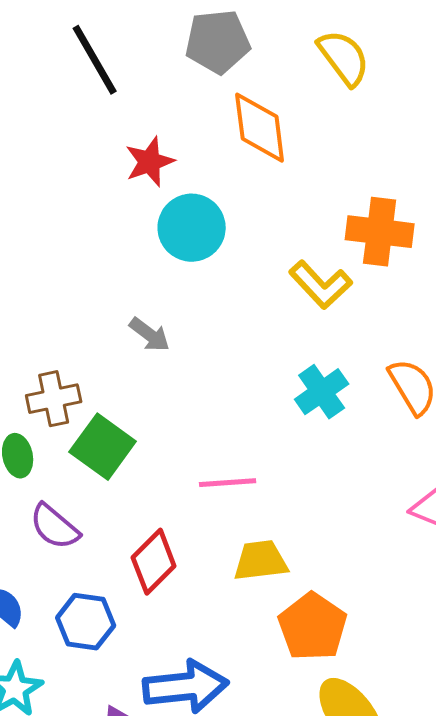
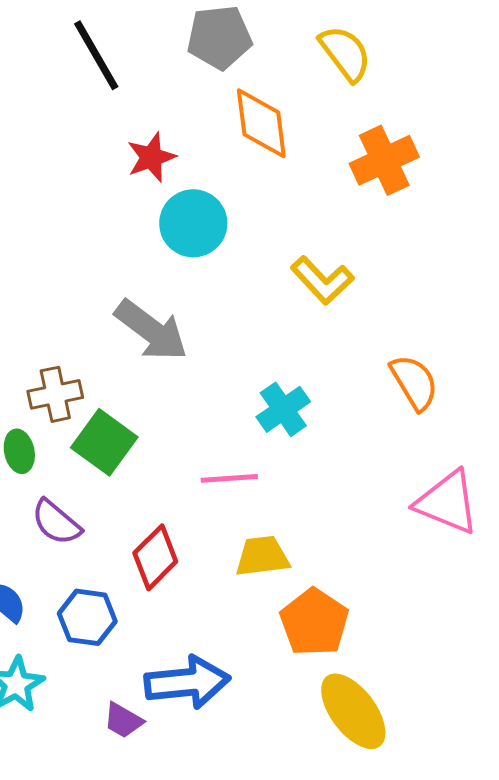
orange cross: (380, 232) -> (384, 160), moved, turned -32
gray arrow: (150, 335) -> (151, 330), size x1.8
cyan cross: (322, 392) -> (283, 409), moved

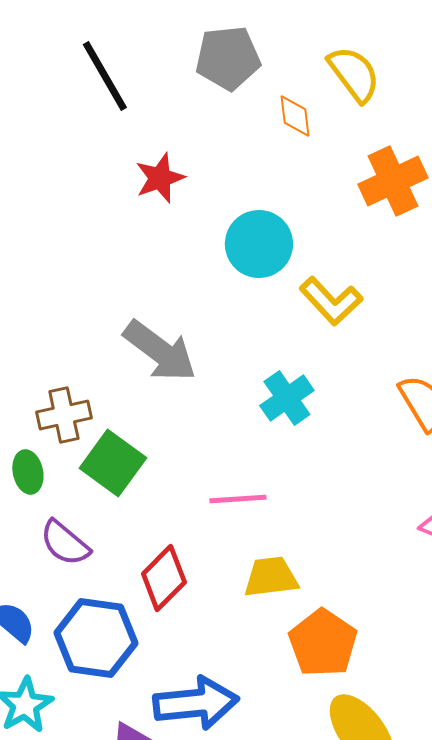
orange diamond: (261, 123) -> (295, 116), moved, size x0.6
cyan circle: (193, 223) -> (259, 244), moved
cyan cross: (283, 409) -> (287, 398), moved
blue hexagon: (87, 617) -> (96, 638), size x1.4

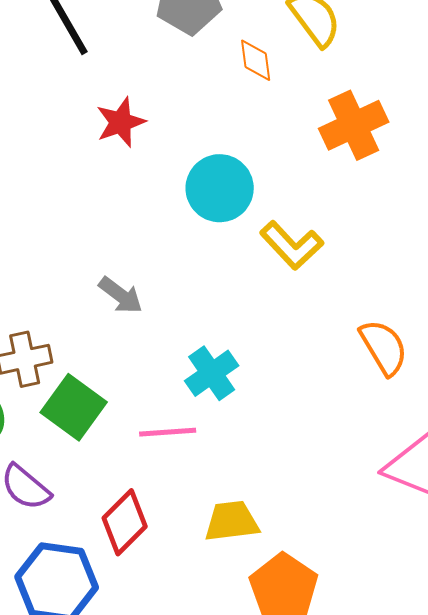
gray arrow: (160, 351) -> (121, 295), size x0.6
cyan cross: (287, 398) -> (212, 373), moved
pink line: (238, 499) -> (168, 432), moved

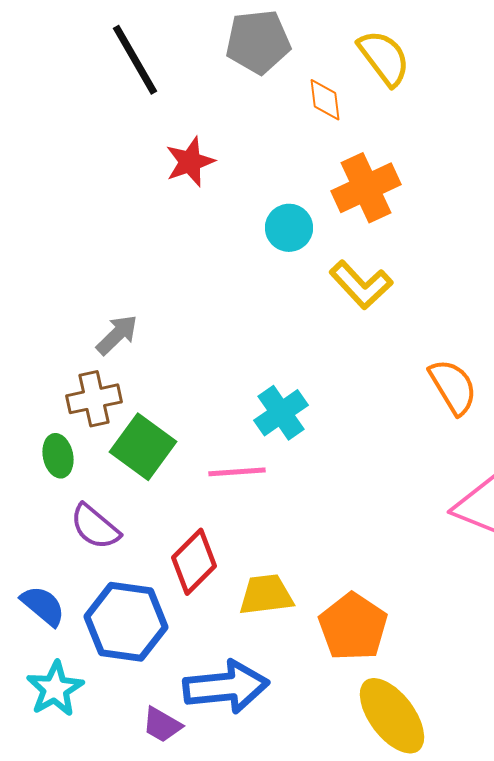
orange cross: (354, 125) -> (366, 188), moved
cyan circle: (220, 188) -> (289, 228), size x0.7
gray arrow: (121, 295) -> (117, 335), moved, turned -81
yellow trapezoid: (232, 521) -> (266, 595), moved

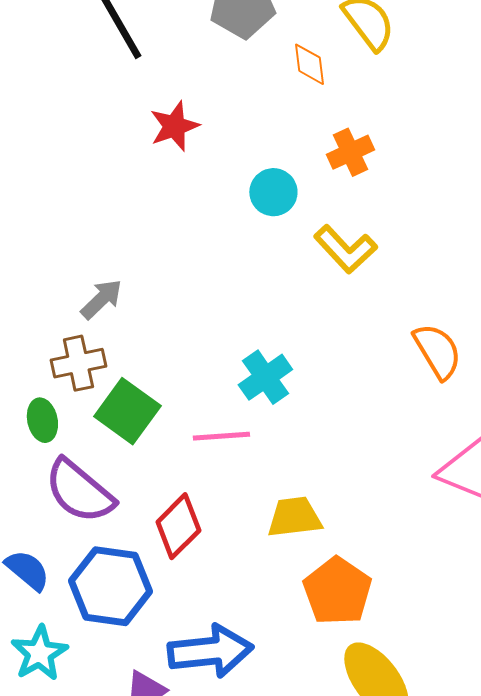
orange cross: (366, 188) -> (350, 152), size x0.7
purple semicircle: (95, 527) -> (79, 491), size x1.4
yellow trapezoid: (266, 595) -> (294, 517), moved

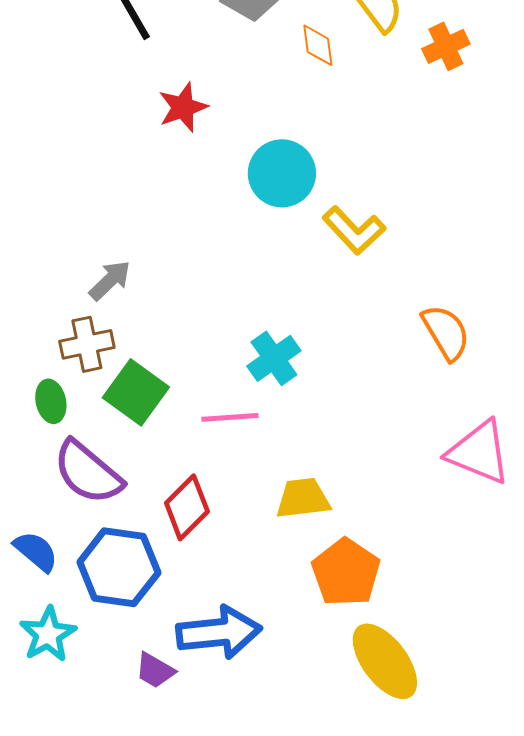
orange cross: (350, 152) -> (446, 46), moved
cyan circle: (273, 192) -> (282, 173), size x1.4

